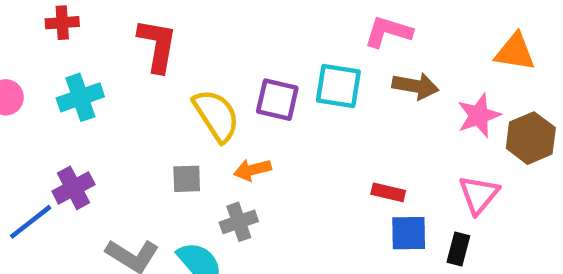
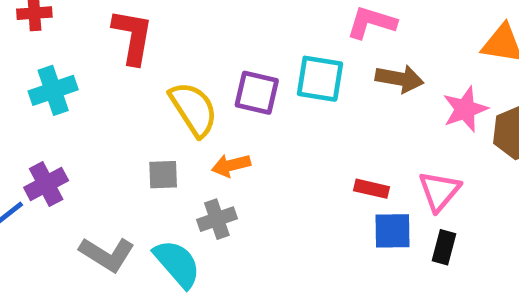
pink triangle: (479, 195) -> (439, 191), moved

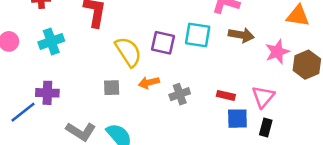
purple cross: (46, 184) -> (47, 93), turned 30
gray cross: (217, 219) -> (180, 94), moved

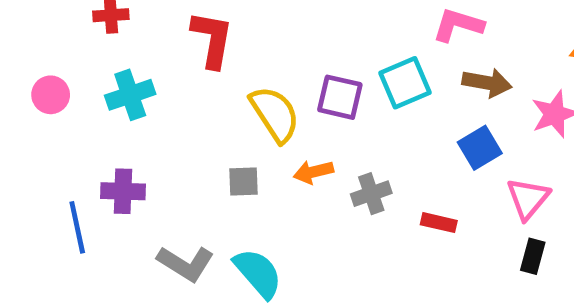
cyan square: (198, 35) -> (405, 83), turned -32
red rectangle: (226, 95) -> (439, 223), moved
blue line: (23, 112) -> (77, 227), turned -64
blue square: (237, 119) -> (480, 148), moved, turned -30

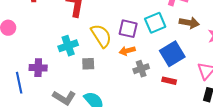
cyan cross: (130, 95) -> (68, 46), moved
blue square: (480, 148) -> (172, 54), moved, size x1.4
orange arrow: (313, 172) -> (127, 51), moved

